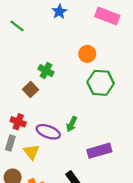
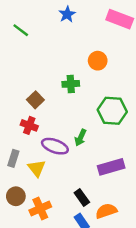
green cross: (46, 71) -> (71, 84), moved, turned -32
green hexagon: (101, 83) -> (112, 111), moved
red cross: (18, 122) -> (29, 125), moved

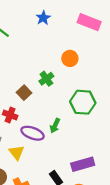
green cross: (71, 84) -> (46, 79), turned -32
brown square: (35, 100) -> (24, 93), moved
purple rectangle: (111, 167) -> (83, 164), moved

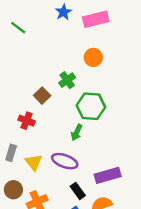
pink rectangle: (89, 22) -> (96, 19), moved, turned -35
green hexagon: (83, 102) -> (91, 106), moved
purple ellipse: (33, 133) -> (65, 161), moved

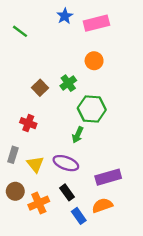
brown square: (42, 96) -> (40, 88), moved
black rectangle: (78, 191) -> (67, 192), moved

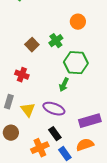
orange cross: (39, 203) -> (40, 148), moved

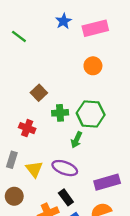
green cross: (56, 41) -> (60, 113), moved, turned 32

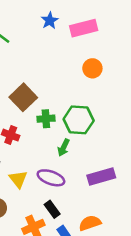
orange circle: (93, 66) -> (92, 68), moved
brown square: (39, 93) -> (23, 97), size x1.5
purple rectangle: (107, 182) -> (101, 177), moved

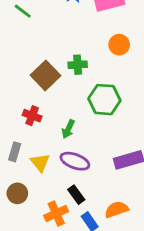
green cross: (46, 119) -> (78, 65), moved
green arrow: (64, 148) -> (68, 129), moved

